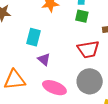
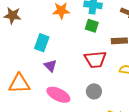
gray circle: (90, 81) -> (94, 91), size x0.6

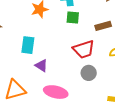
gray circle: (94, 91) -> (89, 73), moved

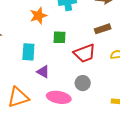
green square: (73, 17) -> (59, 37), moved
gray circle: (89, 73) -> (83, 83), moved

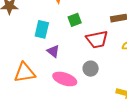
green square: (59, 37) -> (75, 20), turned -32

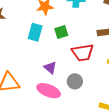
cyan rectangle: (42, 29) -> (35, 32), moved
purple triangle: (53, 51) -> (50, 68), moved

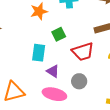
cyan rectangle: (35, 32) -> (39, 53), moved

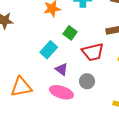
green square: (59, 34) -> (70, 33), turned -32
cyan rectangle: (39, 53) -> (49, 50), turned 30

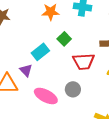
purple triangle: (62, 69) -> (26, 70), moved

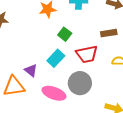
cyan rectangle: (40, 52) -> (56, 58), moved
gray circle: (73, 89) -> (80, 83), size x1.5

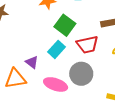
green square: (65, 34) -> (65, 25), size x1.5

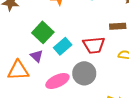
green square: (65, 25) -> (43, 32), moved
pink ellipse: (56, 84) -> (57, 81), turned -50

